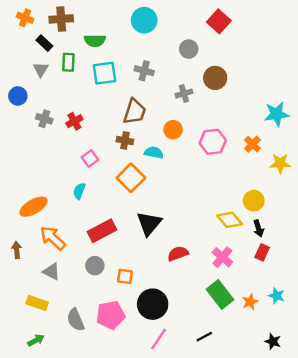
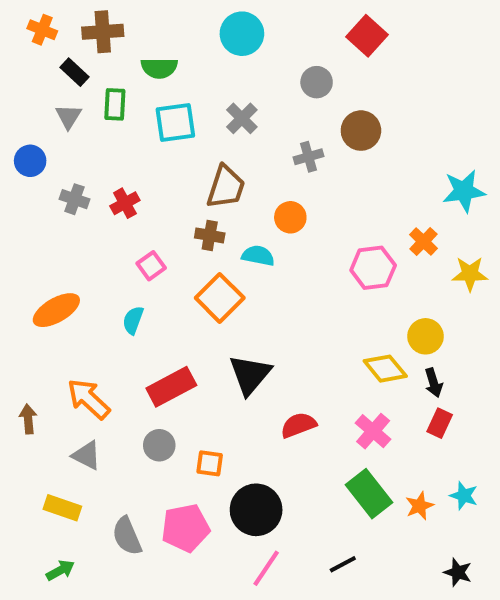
gray cross: (144, 71) -> (242, 118), turned 30
pink hexagon: (213, 142) -> (373, 268), moved
orange ellipse: (33, 207) -> (56, 310), moved

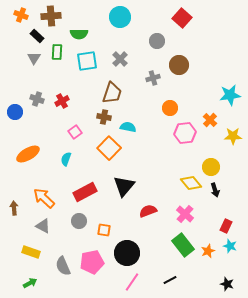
blue circle: (30, 161) -> (15, 112), moved
orange circle: (290, 217) -> (170, 108), moved
red rectangle: (440, 423) -> (226, 226), moved

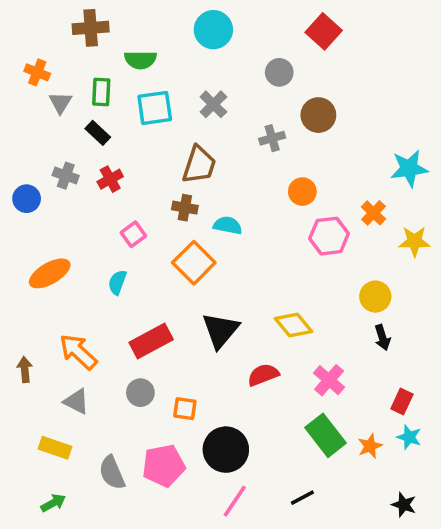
orange cross: (21, 15) -> (37, 72), moved
black rectangle: (37, 36) -> (98, 133), moved
yellow diamond: (191, 183) -> (293, 325), moved

